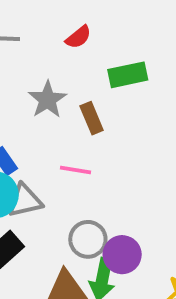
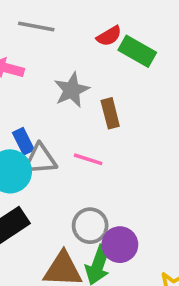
green rectangle: (128, 75) -> (137, 51), moved, turned 33
gray triangle: (25, 201) -> (40, 159), moved

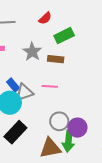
green rectangle: (137, 51) -> (64, 36), moved, turned -42
brown rectangle: (110, 113) -> (56, 59), turned -56

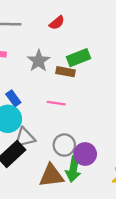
green rectangle: (64, 36) -> (79, 58), moved
gray triangle: (24, 92) -> (25, 138), moved

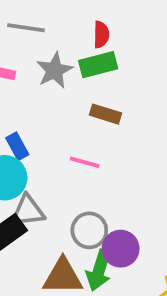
red semicircle: (57, 23) -> (101, 35), turned -56
green rectangle: (79, 58) -> (98, 65), moved
gray star: (39, 61) -> (54, 70), moved

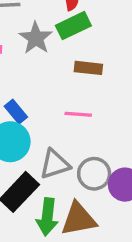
gray triangle: (28, 211) -> (55, 164), moved
green arrow: (99, 270) -> (47, 217), moved

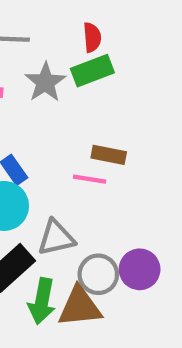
brown rectangle: (88, 68) -> (109, 155), moved
gray circle: (94, 174) -> (98, 274), moved

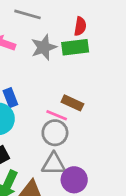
gray triangle: (56, 238) -> (54, 164), moved
gray circle: (98, 274) -> (55, 133), moved

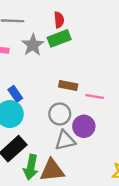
pink line: (57, 115) -> (95, 96), moved
purple circle: (74, 180) -> (84, 126), moved

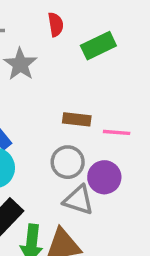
green rectangle: (59, 38) -> (98, 46), moved
gray triangle: (65, 140) -> (78, 200), turned 35

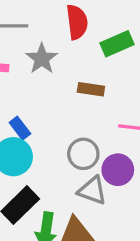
red semicircle: (56, 24) -> (77, 22), size x1.5
brown rectangle: (77, 119) -> (91, 89), moved

